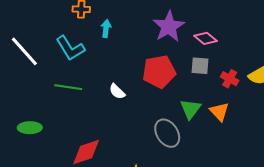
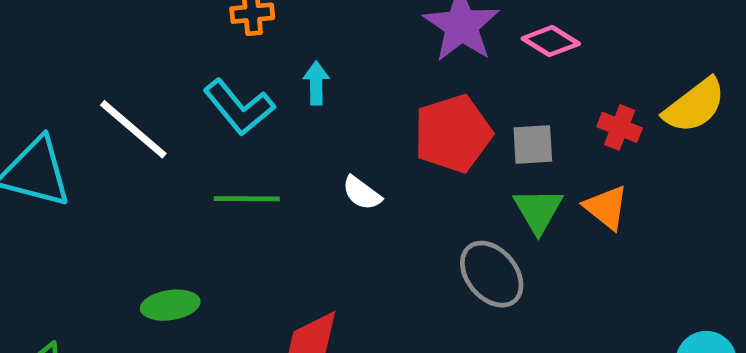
cyan arrow: (106, 29) -> (316, 83), moved
gray square: (200, 66) -> (533, 145), moved

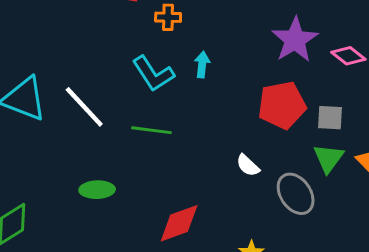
white line: (133, 129) -> (84, 107), moved
white semicircle: (362, 193) -> (248, 165), moved

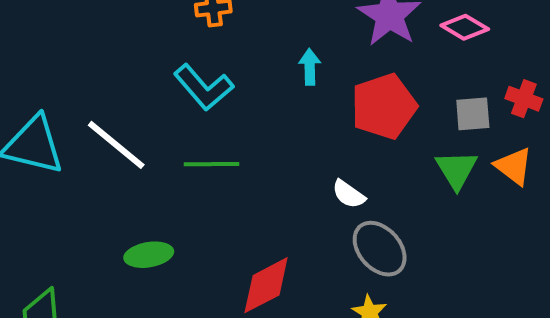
cyan arrow: (202, 65) -> (310, 67), moved
gray square: (330, 118) -> (473, 114), moved
gray ellipse: (296, 194) -> (380, 249), moved

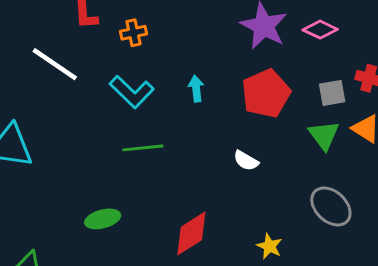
cyan arrow: (310, 67) -> (196, 89), moved
white line: (116, 145) -> (55, 64), moved
gray ellipse: (380, 249) -> (331, 206), moved

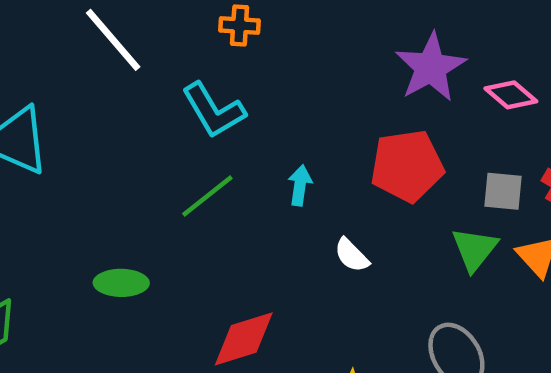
cyan arrow: (196, 89) -> (300, 185), moved
green line: (143, 148) -> (207, 196), turned -48

